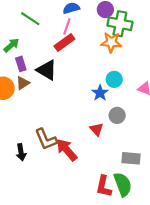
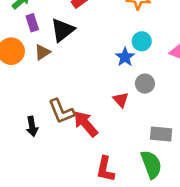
black triangle: (47, 70) -> (63, 30), turned 50
brown triangle: (23, 83) -> (42, 52), moved
red L-shape: (104, 186) -> (105, 169), moved

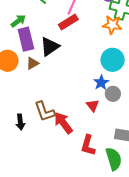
purple rectangle: (32, 23) -> (26, 39), size x1.6
cyan circle: (142, 41) -> (113, 60), size x1.5
blue star: (125, 57) -> (101, 83), moved
red L-shape: (105, 169) -> (88, 145), moved

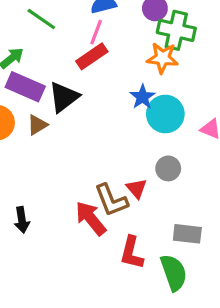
purple rectangle: (26, 39) -> (25, 87), turned -50
blue star: (101, 83) -> (142, 97), moved
brown L-shape: (45, 112) -> (111, 200), moved

